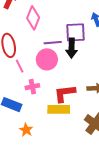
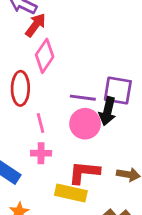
pink diamond: (33, 18) -> (45, 56), moved
pink circle: (47, 59) -> (85, 124), moved
pink line: (20, 66) -> (41, 123), moved

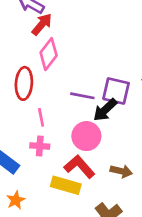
black arrow: (108, 111) -> (105, 110), turned 30
pink circle: (85, 124) -> (86, 136), moved
red L-shape: (84, 172) -> (79, 167), turned 40

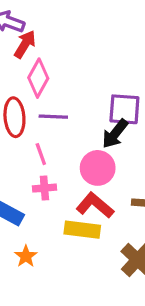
purple line: (82, 96) -> (53, 117), moved

